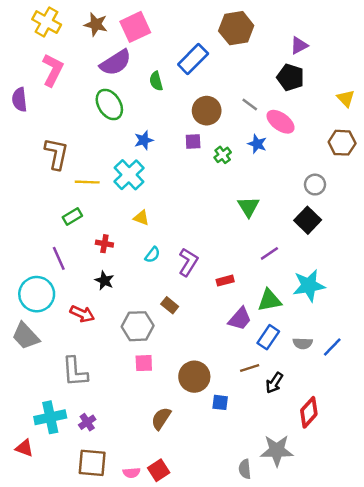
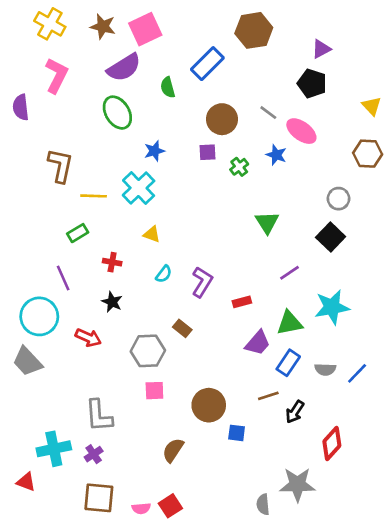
gray L-shape: (75, 372) -> (99, 416), moved

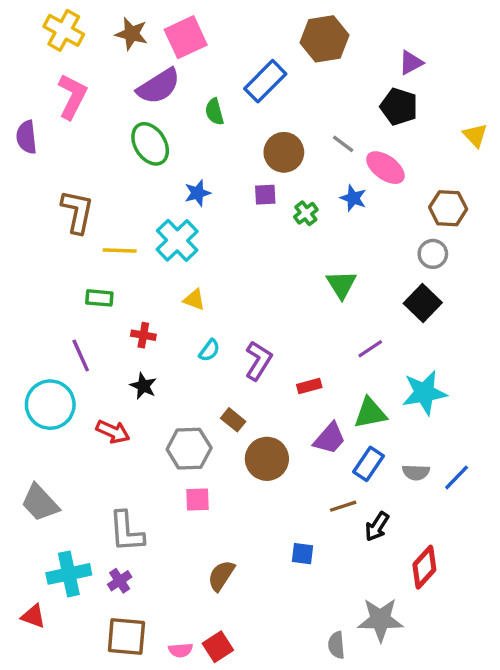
brown hexagon: (368, 154) -> (448, 208), moved
green rectangle: (78, 233) -> (99, 298), turned 36
gray trapezoid: (27, 361) -> (40, 503), moved
brown circle: (209, 405) -> (267, 459), moved

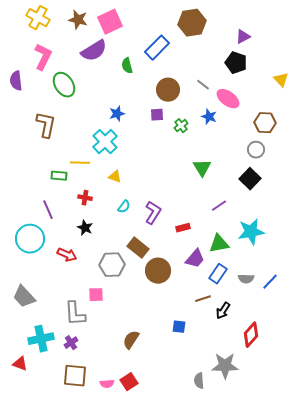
green ellipse: (150, 144) -> (64, 85), moved
yellow line: (120, 251) -> (80, 163), moved
brown rectangle: (233, 420) -> (138, 248), size x1.5
pink square: (198, 499) -> (96, 295), moved

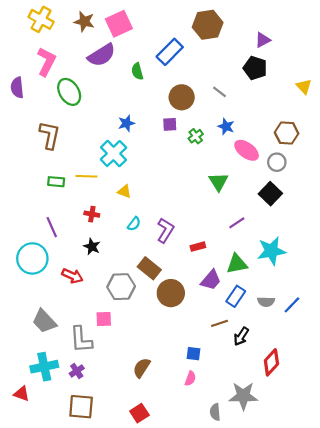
pink ellipse: (228, 99) -> (247, 150), moved
green rectangle: (59, 176) -> (56, 182), moved
gray trapezoid: (24, 297) -> (44, 321), moved
pink semicircle: (107, 384) -> (190, 379), moved, turned -64

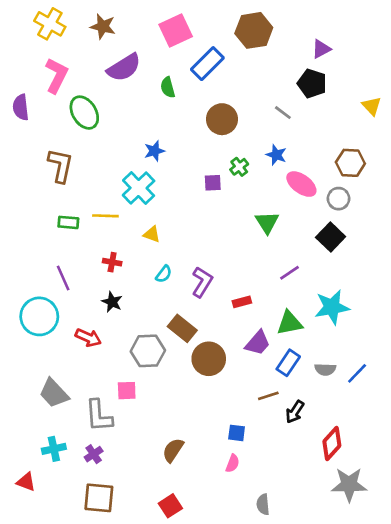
pink square: (119, 24) -> (176, 30), moved
gray line: (219, 92) -> (283, 113), moved
purple square: (170, 124) -> (213, 183), moved
cyan cross: (44, 367) -> (54, 449), size x0.7
gray star: (243, 396) -> (349, 485), moved

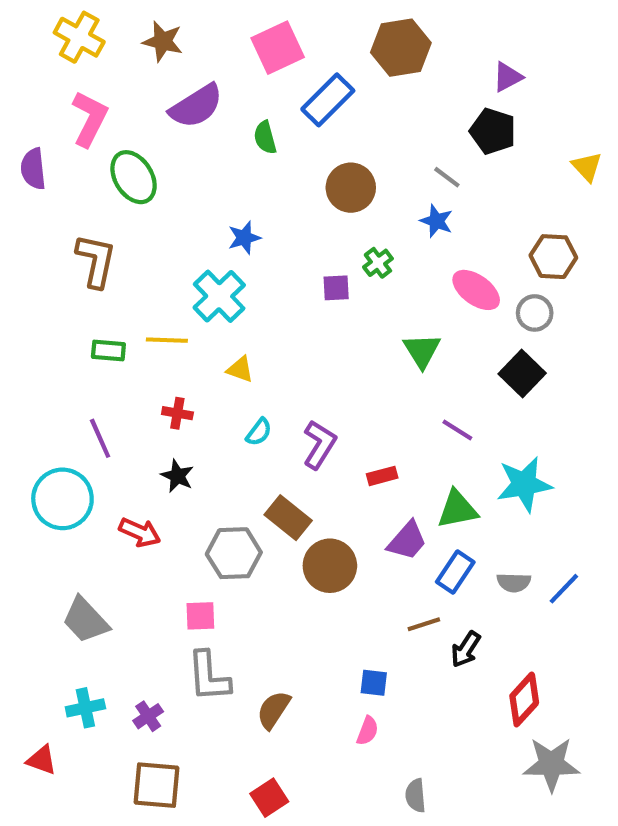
blue star: (276, 155) -> (436, 221), moved
purple line: (290, 273) -> (457, 430), turned 66
gray L-shape: (99, 416) -> (209, 676), moved

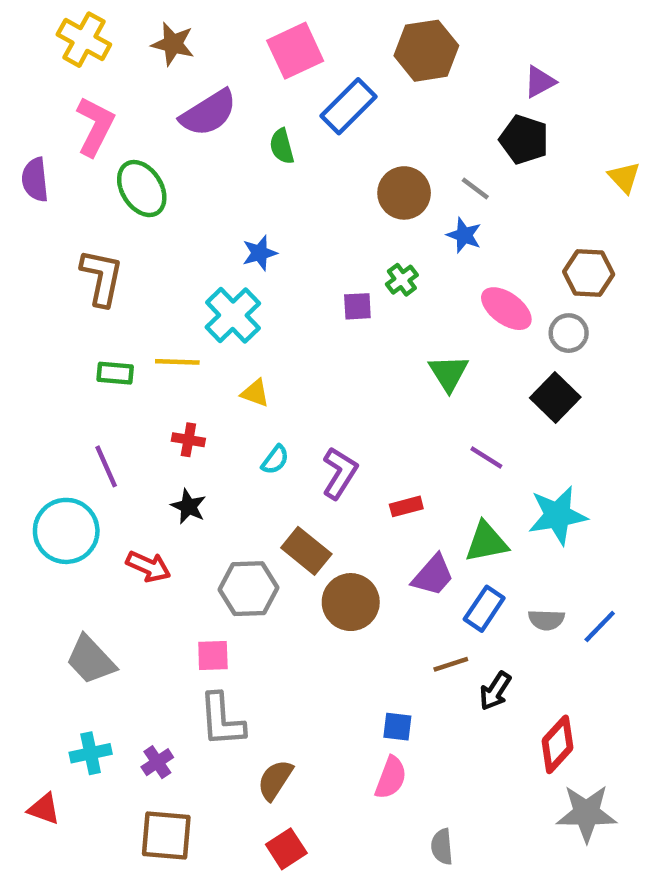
brown circle: (351, 188) -> (404, 193), moved
brown semicircle: (273, 710) -> (275, 780), moved
pink semicircle: (367, 731) -> (391, 778), size x1.4

